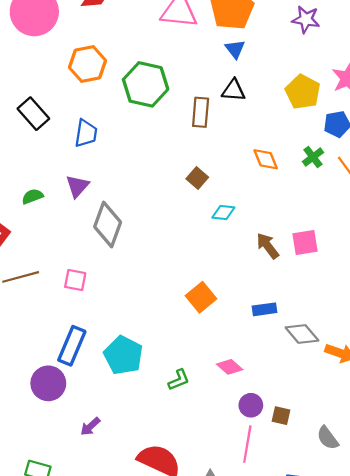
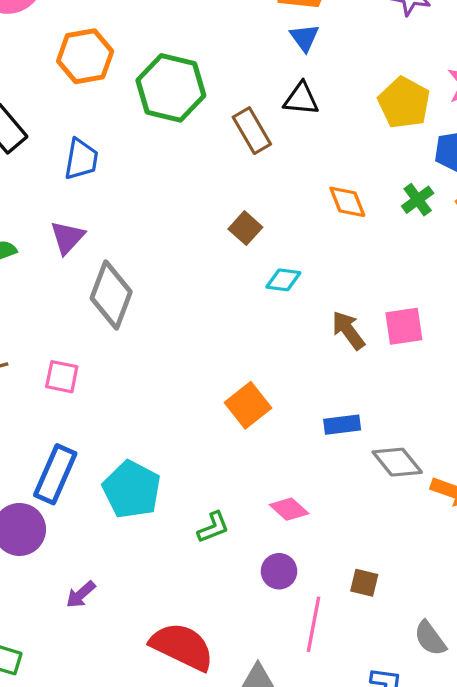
brown rectangle: (201, 112) -> (252, 131), turned -36
purple circle: (251, 405) -> (279, 571), moved
gray semicircle: (328, 438) -> (430, 638), moved

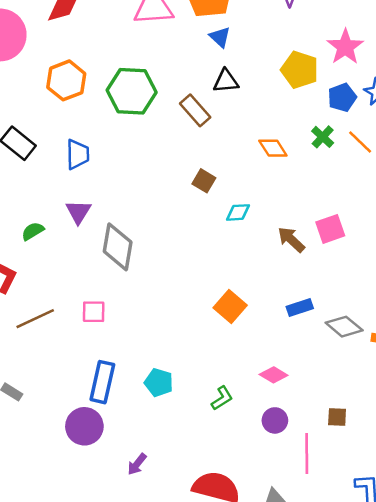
cyan pentagon: (132, 490) -> (159, 383), size x0.7

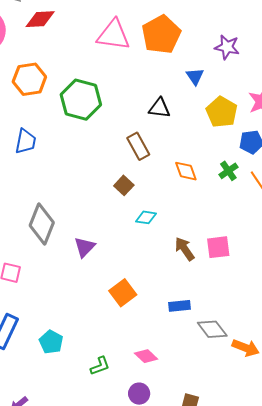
blue triangle: (220, 37) -> (195, 76), moved
brown rectangle: (195, 110) -> (138, 146), moved
purple triangle: (78, 212) -> (85, 247), moved

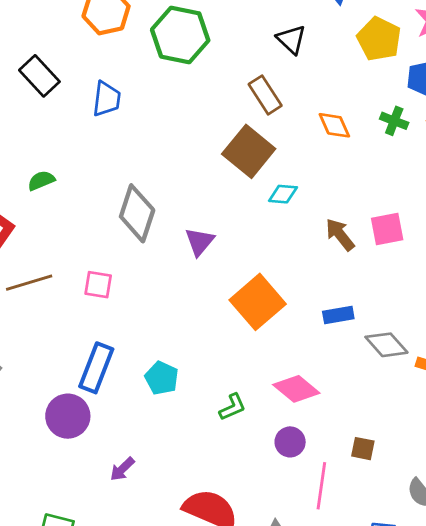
black triangle: (159, 108) -> (291, 39), turned 40
green cross: (228, 171) -> (394, 121), turned -30
brown square: (124, 185) -> (249, 151), size x1.8
orange square: (123, 293) -> (258, 302), size x1.4
pink diamond: (146, 356) -> (296, 389), size x1.4

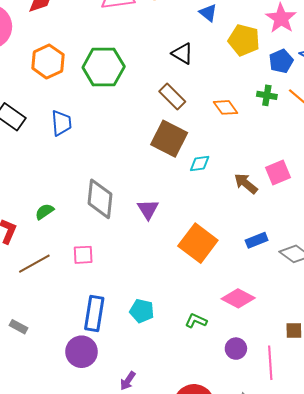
green semicircle: (41, 181) -> (44, 212), moved
green L-shape: (232, 407) -> (196, 321), turned -120
purple circle: (290, 442) -> (236, 349), moved

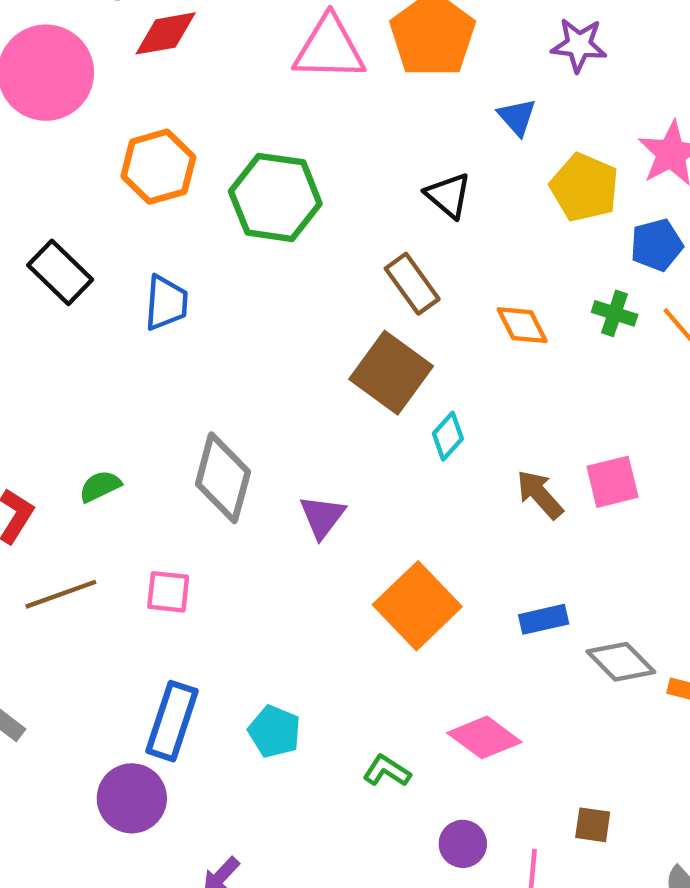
cyan diamond: (200, 163) -> (448, 436), turned -50

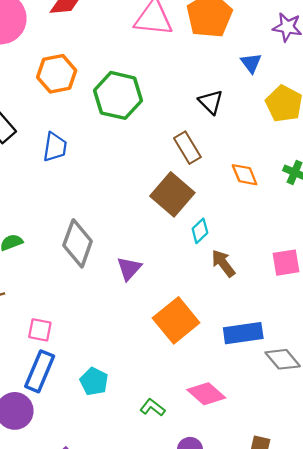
brown arrow: (540, 494) -> (223, 263), moved
pink square: (168, 592) -> (40, 330), moved
blue rectangle: (544, 619) -> (243, 333), size x1.5

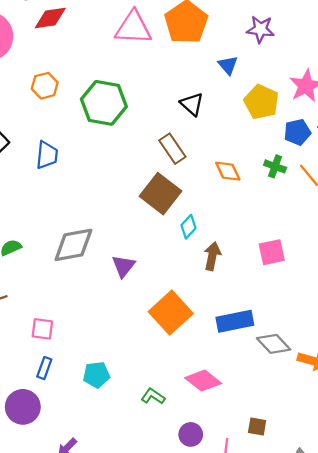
orange hexagon: (57, 74) -> (45, 86), size x0.7
gray diamond: (78, 243) -> (73, 245), turned 63
brown arrow: (223, 263) -> (212, 256), turned 52
blue rectangle: (40, 371) -> (44, 368), size x0.6
cyan pentagon: (94, 381) -> (96, 375), turned -30

